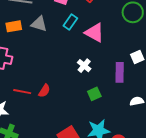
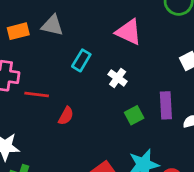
cyan rectangle: (70, 22) -> (81, 60), moved
purple rectangle: (120, 72) -> (166, 105), moved
red line: (22, 92) -> (37, 94), moved

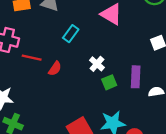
white cross: (118, 78) -> (97, 64), moved
red semicircle: (66, 116) -> (55, 69), moved

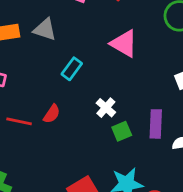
red line: (32, 58) -> (19, 121), moved

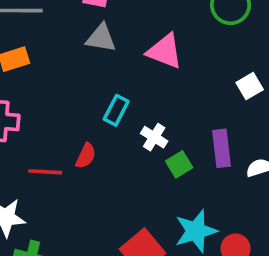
gray triangle: (45, 29) -> (101, 38), moved
cyan rectangle: (72, 69) -> (116, 110), moved

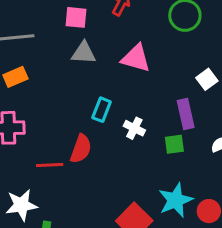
purple rectangle: (222, 148) -> (186, 114), moved
red semicircle: (86, 156) -> (81, 149), size x1.4
green square: (179, 164) -> (174, 144), moved, turned 30

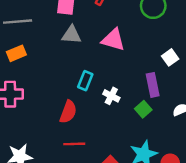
green square: (174, 144) -> (143, 109), turned -35
red line: (50, 165) -> (74, 144), moved

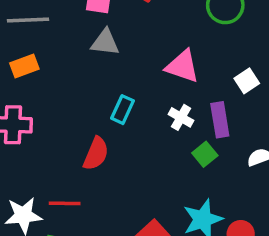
pink triangle: (113, 40) -> (182, 66), moved
white cross: (111, 96) -> (181, 117), moved
red line: (74, 144) -> (65, 203), moved

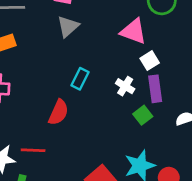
gray triangle: (105, 42) -> (68, 26), turned -50
pink triangle: (182, 66) -> (133, 31), moved
white square: (247, 81) -> (150, 61), moved

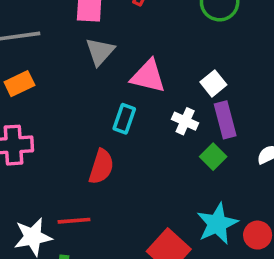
pink triangle: (133, 31) -> (148, 76), moved

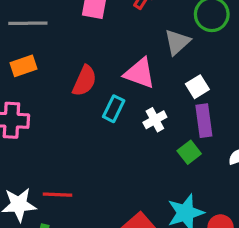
gray triangle: (100, 52) -> (177, 42), moved
white cross: (185, 121) -> (155, 120), moved, turned 30
red semicircle: (101, 167) -> (85, 81), moved

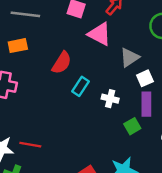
gray triangle: (177, 42) -> (129, 57), moved
pink triangle: (140, 73) -> (100, 34), moved
white cross: (155, 120) -> (110, 99), turned 35

